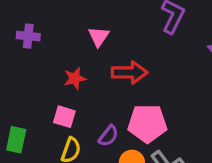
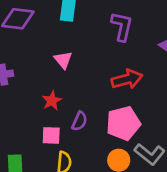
red arrow: (129, 72) -> (127, 79), moved
purple semicircle: (108, 136) -> (80, 121), moved

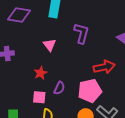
purple L-shape: (122, 26) -> (81, 33), moved
red arrow: (127, 79) -> (104, 67), moved

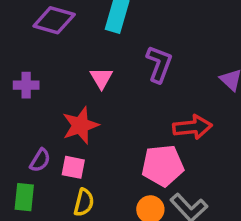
red star: (41, 73) -> (80, 125), size x1.5
purple semicircle: (59, 88) -> (40, 160), moved

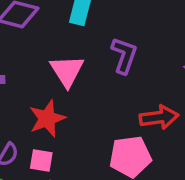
pink triangle: (101, 78) -> (67, 71), size x1.5

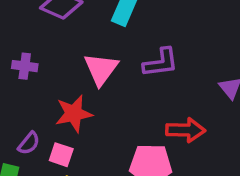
purple L-shape: (124, 55) -> (161, 63), turned 54

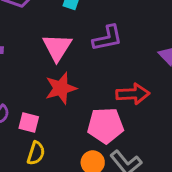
red star: (74, 114) -> (61, 88), moved

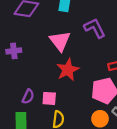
purple L-shape: (107, 38) -> (95, 28), turned -95

